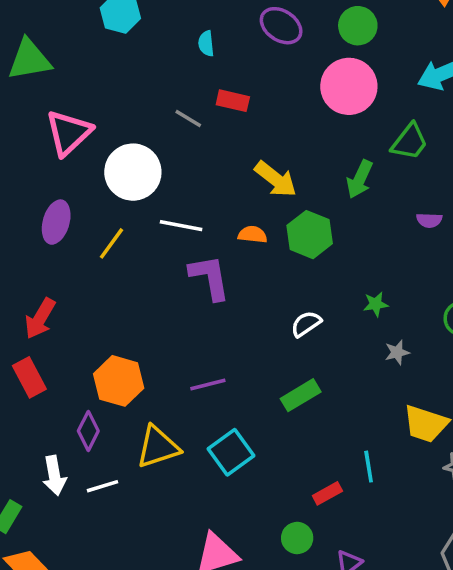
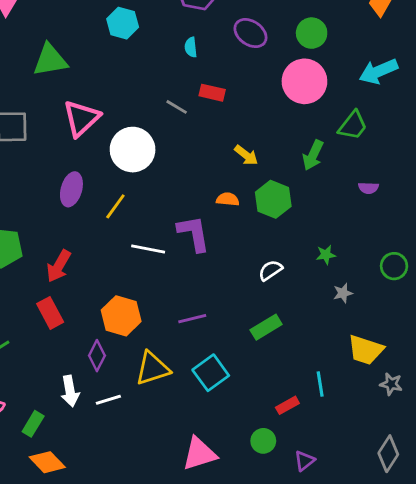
yellow arrow: (276, 179) -> (246, 155), size x0.7
white line: (181, 226) -> (148, 249), moved

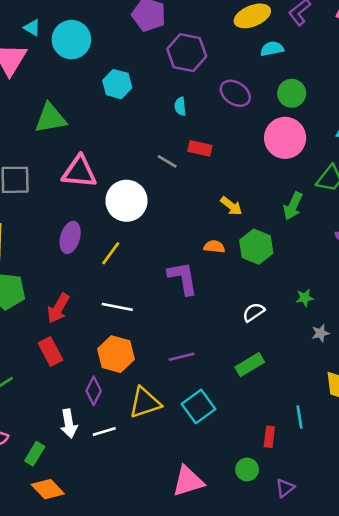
pink triangle: (81, 118) -> (79, 172), turned 48
white line: (148, 249) -> (117, 307), moved
red rectangle: (287, 405) -> (269, 437), turned -54

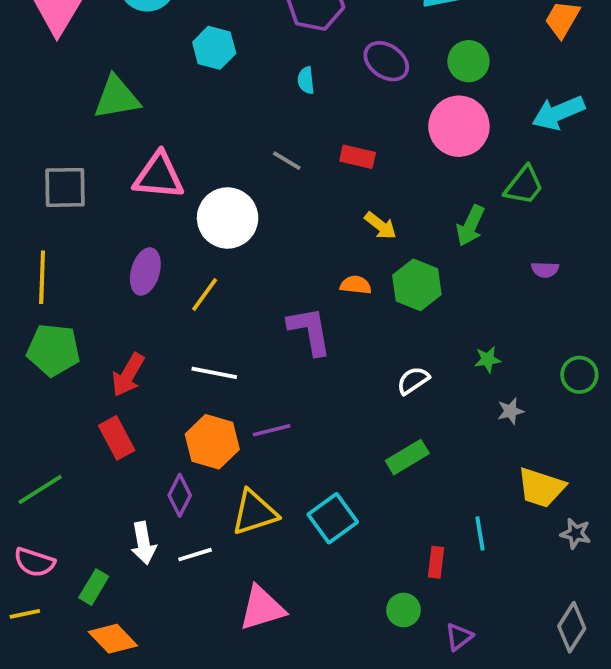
red rectangle: (200, 148) -> (358, 157), moved
purple line: (182, 357) -> (272, 430), moved
pink triangle: (188, 481) -> (262, 608), moved

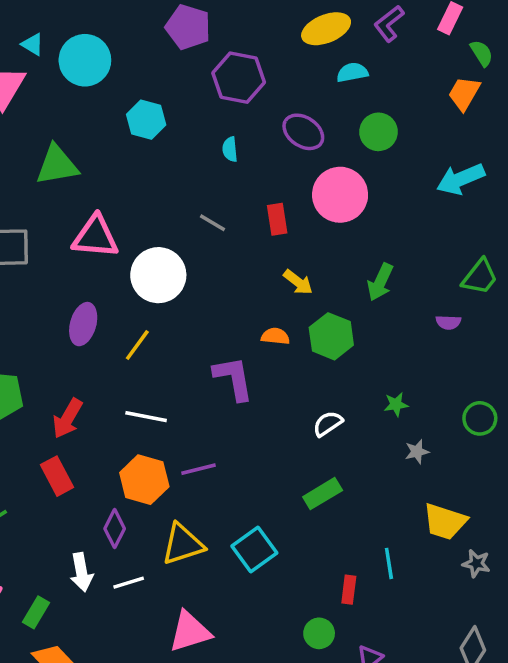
pink circle: (459, 126) -> (340, 195), moved
red rectangle: (358, 157) -> (277, 219), turned 68
green trapezoid: (524, 185) -> (480, 277), moved

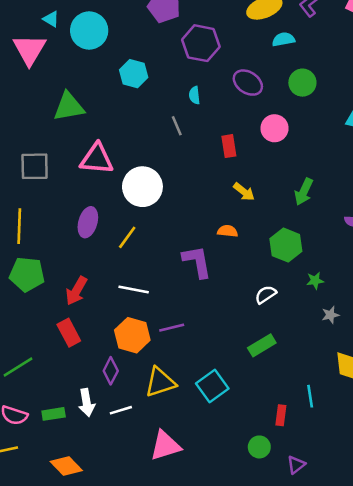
pink circle: (340, 195) -> (275, 128), size x0.7
gray line: (212, 223) -> (177, 126), moved, turned 36
green hexagon: (331, 336) -> (286, 245), moved
green rectangle: (36, 612) -> (54, 414), moved, turned 50

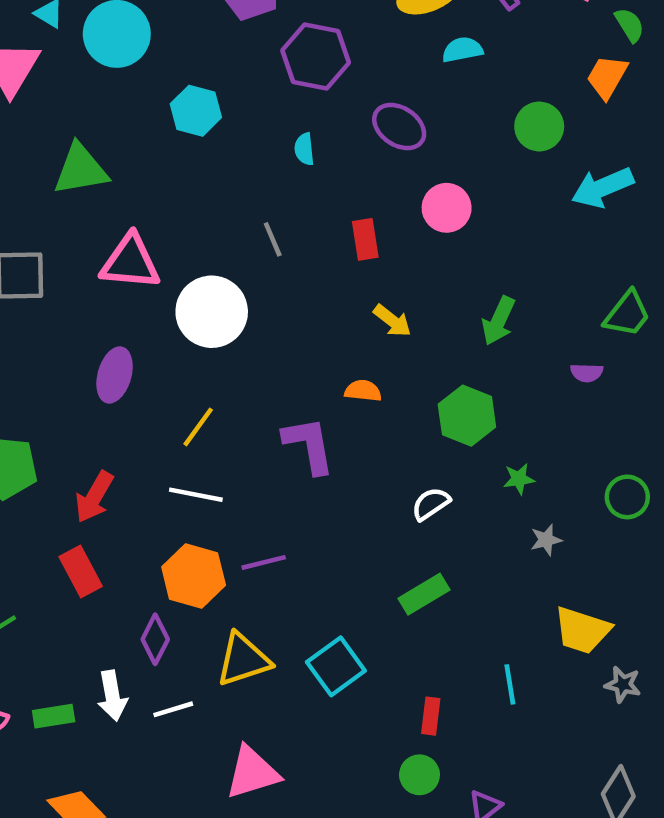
green circle: (302, 83) -> (539, 127), moved
gray line: (177, 126) -> (273, 239), moved
yellow line: (127, 237) -> (198, 427), moved
red rectangle: (281, 415) -> (431, 716), moved

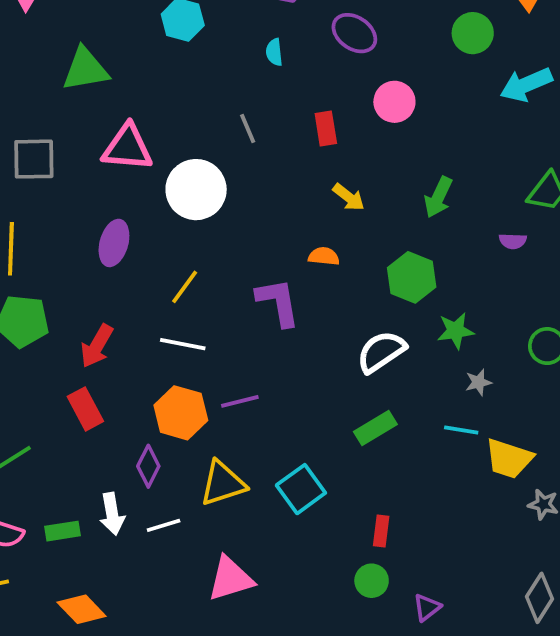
green star: (519, 479) -> (456, 331), size x1.4
white semicircle: (431, 504) -> (381, 352), size x1.5
cyan line: (510, 684) -> (461, 430), moved, turned -72

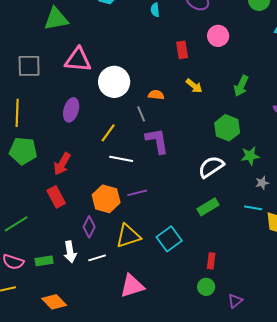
gray line: (248, 128) -> (141, 114), moved
orange semicircle: (324, 256) -> (156, 95), moved
white line: (183, 344) -> (121, 159), moved

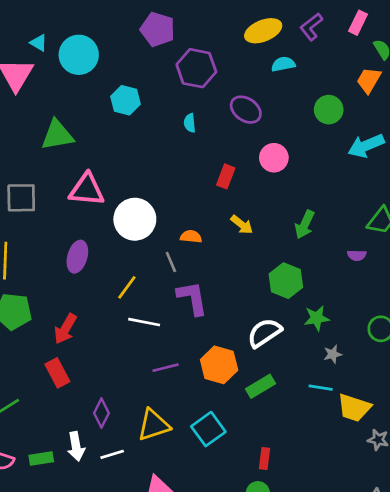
red rectangle: (182, 50) -> (226, 176), turned 30
orange hexagon: (106, 199) -> (219, 365), moved

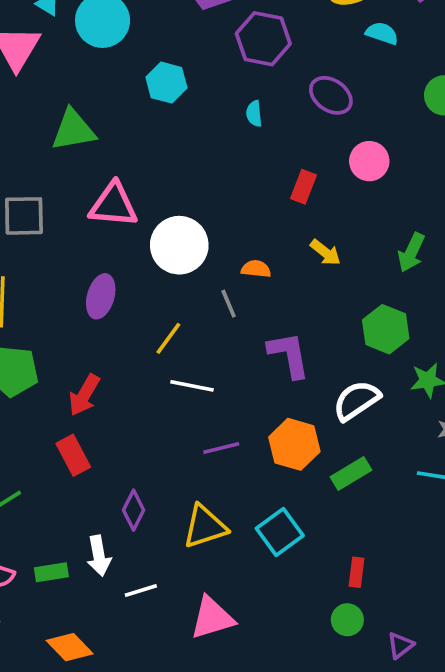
cyan semicircle: (283, 64) -> (382, 33), turned 30
purple L-shape: (192, 298) -> (289, 355), moved
white line: (112, 454) -> (141, 590), moved

